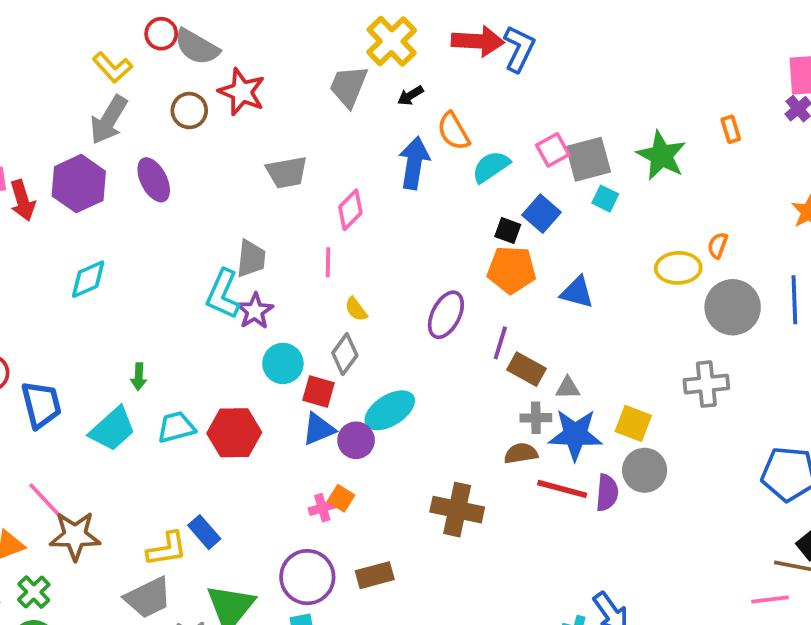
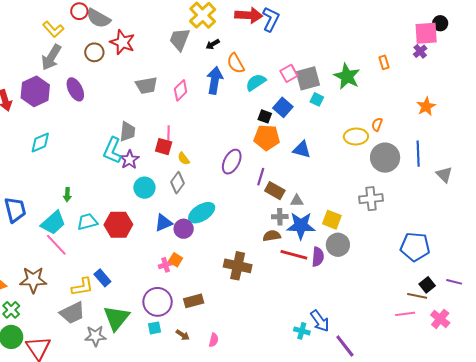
pink diamond: (350, 210) -> (181, 90), moved
red square: (319, 392) -> (164, 147), moved
pink line: (47, 502) -> (56, 245), moved

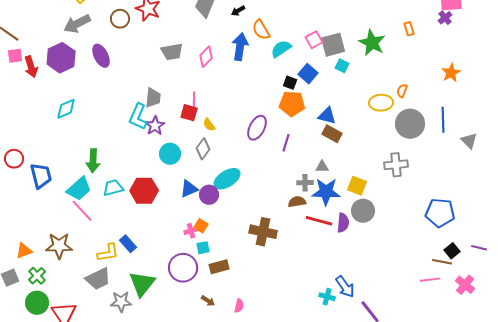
gray arrow: (51, 57) -> (77, 24), turned 32
brown rectangle: (275, 191) -> (332, 134), moved
green arrow: (67, 195) -> (93, 161), size x1.6
cyan square: (155, 328) -> (203, 248), moved

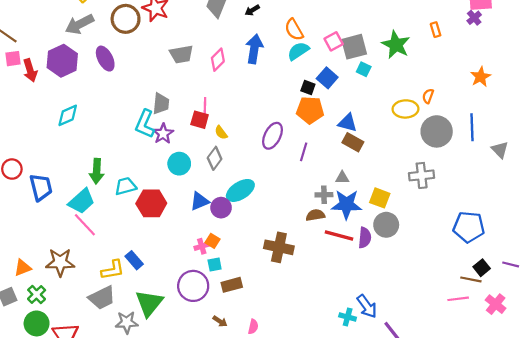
brown circle: (120, 19) -> (126, 19), size x1.4
orange semicircle: (261, 30) -> (294, 30), moved
cyan trapezoid: (113, 188) -> (126, 186), moved

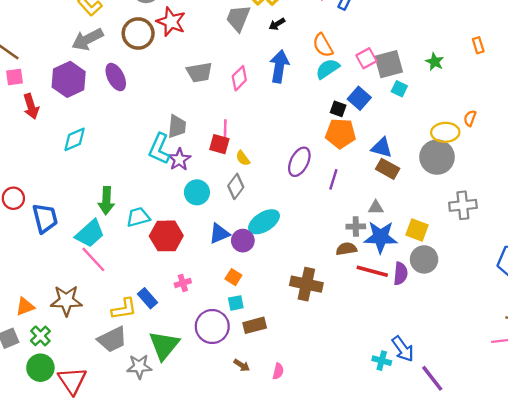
green star: (396, 45) -> (435, 62), size x0.6
red arrow: (30, 70) -> (31, 106), moved
gray circle: (437, 131) -> (437, 157), moved
pink cross: (202, 246) -> (183, 283), moved

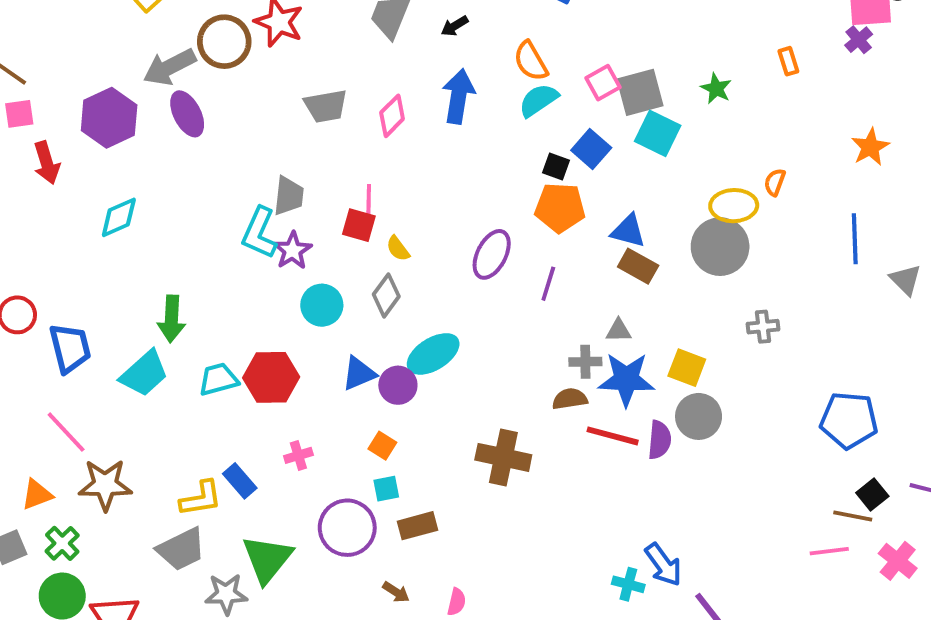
gray arrow: (87, 39) -> (170, 67), moved
cyan square: (399, 89) -> (658, 133), size x1.6
gray cross: (463, 205) -> (763, 327), size x0.7
cyan trapezoid: (138, 217) -> (218, 379), moved
pink line: (93, 259) -> (66, 432), moved

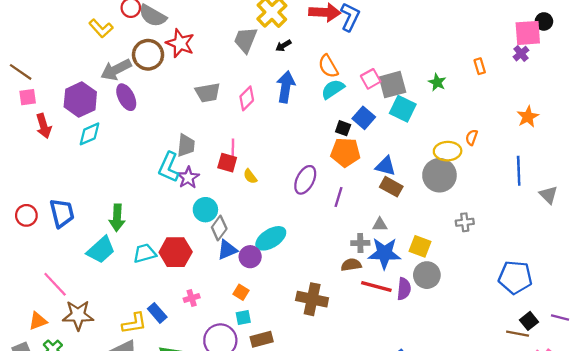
cyan diamond: (119, 217) -> (90, 134), moved
gray diamond: (386, 295) -> (219, 228), moved
blue trapezoid: (70, 348) -> (62, 213), moved

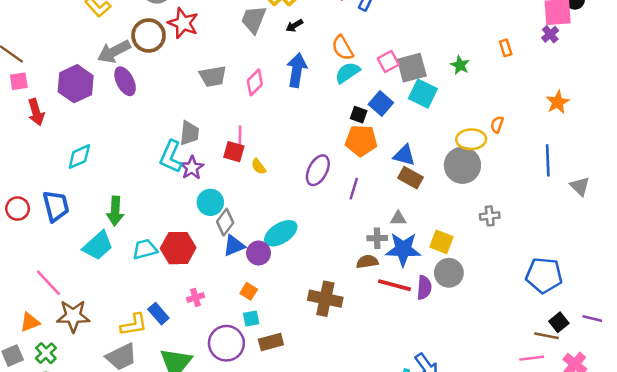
cyan diamond: (90, 134) -> (79, 157), moved

